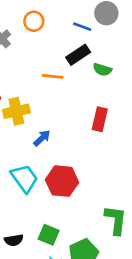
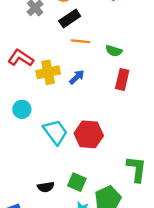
black rectangle: (78, 55) -> (70, 19), moved
green semicircle: (102, 70) -> (114, 51), moved
blue arrow: (42, 138) -> (77, 77), moved

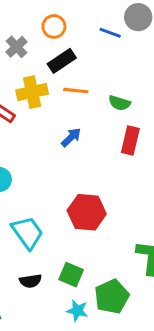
yellow cross: (48, 72) -> (32, 92), moved
cyan trapezoid: (55, 132) -> (27, 233), moved

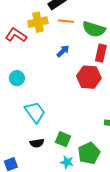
green semicircle: (119, 103) -> (94, 29), size x1.6
red hexagon: (87, 212) -> (89, 77), moved

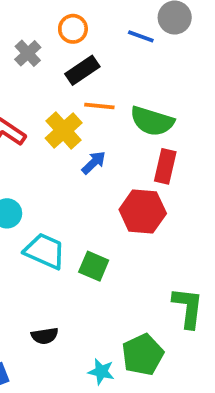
yellow cross: (38, 22) -> (64, 131), moved, turned -30
cyan trapezoid: (35, 112) -> (45, 251), moved, turned -30
green square: (63, 139) -> (94, 266), moved

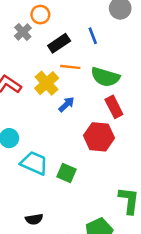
orange circle: (73, 29) -> (40, 15), moved
blue line: (141, 36) -> (93, 36), moved, turned 49
red rectangle: (165, 166) -> (114, 107), turned -40

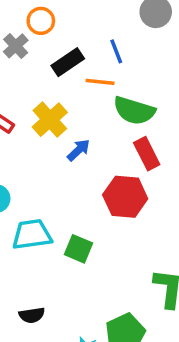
orange line: (70, 67) -> (100, 82), moved
cyan trapezoid: (34, 163) -> (32, 234), turned -32

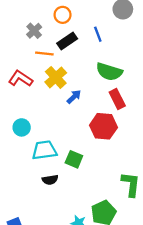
orange circle: (41, 21) -> (63, 15), moved
orange line: (100, 82) -> (44, 54), moved
black semicircle: (32, 315) -> (50, 180), moved

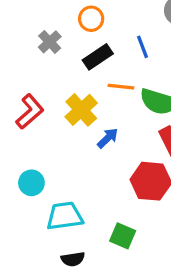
orange line: (44, 54) -> (121, 87), moved
red L-shape: (20, 79) -> (30, 112), turned 105
green square: (74, 159) -> (123, 236), moved

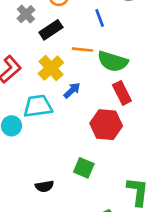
black rectangle: (98, 57) -> (51, 30), moved
cyan trapezoid: (65, 216) -> (38, 106), moved

